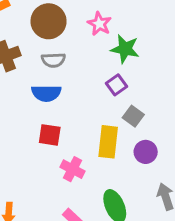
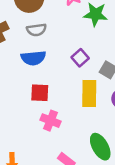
purple square: (116, 85) -> (80, 58), moved
pink cross: (72, 169) -> (50, 121), moved

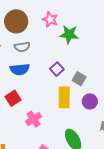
red square: (40, 93) -> (13, 98), moved, turned -35
pink cross: (50, 121) -> (33, 119), turned 35

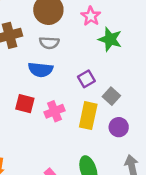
red square: (13, 98) -> (25, 104), turned 35
pink cross: (33, 119) -> (54, 111), moved

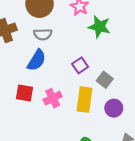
blue semicircle: (41, 70) -> (37, 60), turned -60

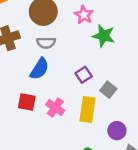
pink cross: (53, 98) -> (55, 108), turned -30
purple circle: (114, 108) -> (117, 131), moved

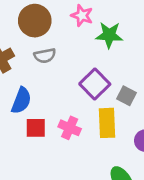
blue semicircle: (39, 69) -> (21, 101), moved
purple square: (84, 75) -> (95, 84), size x1.5

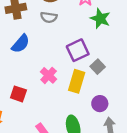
red square: (36, 128) -> (18, 94), moved

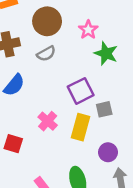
gray semicircle: (49, 17) -> (46, 54), turned -35
gray square: (98, 67) -> (104, 109), turned 32

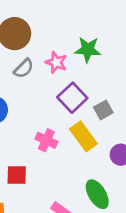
pink star: (88, 30) -> (56, 62), moved
yellow rectangle: (80, 127) -> (83, 136), turned -35

